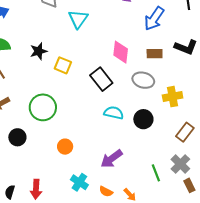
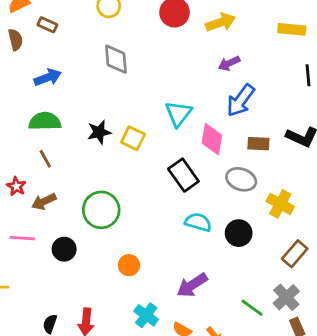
cyan triangle: (78, 19) -> (178, 114), moved
blue arrow: (154, 19) -> (241, 100), moved
yellow square: (63, 65) -> (133, 138), moved
yellow cross: (173, 97) -> (280, 204), turned 36
green line: (156, 173) -> (252, 308), turned -36

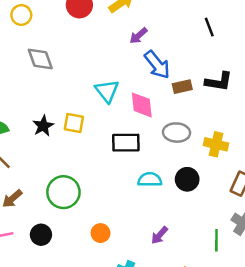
blue arrow: (241, 100) -> (157, 65), turned -60
brown rectangle: (258, 144) -> (182, 87), moved
black rectangle: (183, 175) -> (126, 143), turned -40
purple arrow: (192, 285) -> (160, 235), size x0.7
green line: (252, 308) -> (216, 240), turned 70

